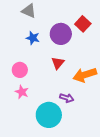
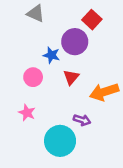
red square: (83, 24) -> (92, 20), moved
blue star: (33, 38) -> (51, 55), moved
pink circle: (20, 70) -> (33, 77), moved

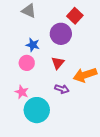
blue star: (51, 55) -> (33, 45), moved
purple arrow: (82, 120) -> (62, 89), moved
cyan circle: (60, 141) -> (37, 110), moved

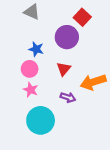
pink star: (22, 92) -> (31, 90), moved

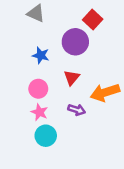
pink circle: (30, 69) -> (38, 89), moved
pink star: (31, 90) -> (40, 112), moved
cyan circle: (41, 120) -> (46, 136), size x0.7

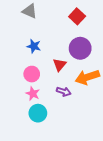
purple circle: (75, 42) -> (80, 48), moved

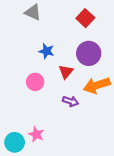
blue star: (34, 46) -> (47, 51), moved
pink star: (33, 94) -> (36, 134), moved
cyan circle: (38, 113) -> (15, 142), moved

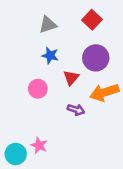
gray triangle: (33, 12) -> (48, 25), moved, turned -42

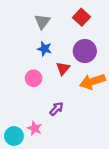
gray triangle: (48, 25) -> (42, 22), turned -35
purple arrow: (76, 110) -> (56, 109), moved, turned -64

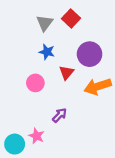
red square: (82, 17) -> (71, 18), moved

